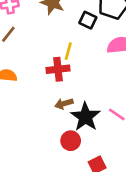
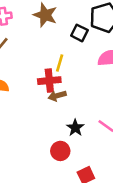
brown arrow: (64, 104) -> (57, 96), moved
black star: (85, 117) -> (75, 128), size x0.6

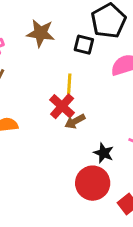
red cross: (49, 81) -> (62, 106), turned -30
red circle: (60, 151) -> (93, 183), size x1.5

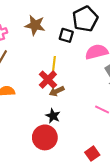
black star: (104, 153) -> (53, 116), moved
red circle: (93, 183) -> (45, 137), moved

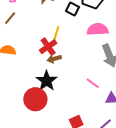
black star: (53, 116) -> (47, 81), size x1.5

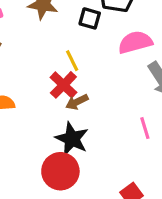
yellow line: (56, 33) -> (72, 61), turned -32
pink line: (93, 83) -> (145, 128), turned 48

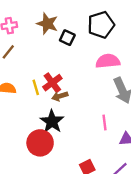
black square: (90, 18) -> (67, 38), moved
yellow line: (72, 61) -> (36, 87), moved

